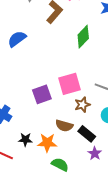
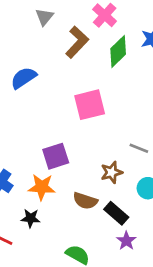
green diamond: (83, 37) -> (118, 51), moved
pink square: (70, 84) -> (90, 105), moved
orange star: (47, 143) -> (42, 187), moved

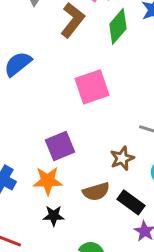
brown semicircle: (85, 201) -> (96, 192), turned -30
black star: (31, 218) -> (54, 216), moved

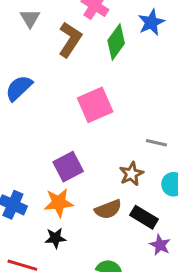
black star: (54, 216) -> (55, 238), moved

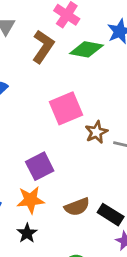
green diamond: (116, 42) -> (86, 49), turned 64
brown star: (131, 174) -> (96, 132), moved
black star: (55, 238) -> (27, 233), turned -30

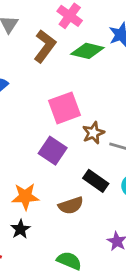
purple square: (40, 166) -> (53, 151), moved, turned -32
black rectangle: (111, 215) -> (96, 181), moved

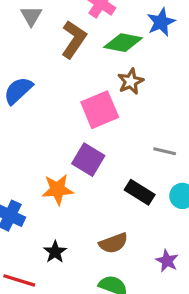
brown star: (93, 133) -> (131, 81), moved
orange star: (25, 197) -> (57, 189), moved
brown semicircle: (71, 205) -> (113, 243), moved

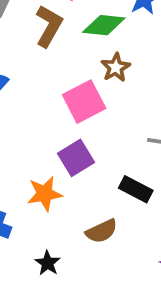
purple square: (88, 160) -> (76, 158), turned 32
brown semicircle: (113, 243) -> (102, 231), moved

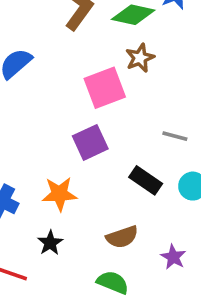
orange star: (45, 194) -> (59, 194), moved
brown semicircle: (102, 231) -> (122, 237), moved

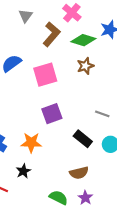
pink square: (105, 88) -> (45, 75), moved
brown semicircle: (122, 237) -> (79, 173), moved
purple star: (173, 257) -> (85, 198), moved

